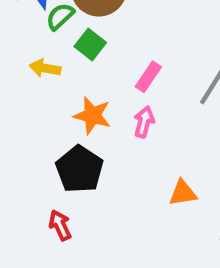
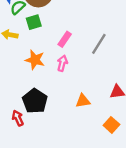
green square: (90, 44) -> (34, 22), turned 35
black pentagon: (79, 169) -> (35, 101), moved

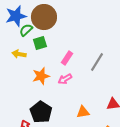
orange star: (35, 60) -> (41, 76), turned -30
pink arrow: (62, 63) -> (65, 79), turned -136

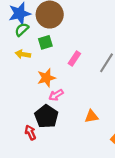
green semicircle: (26, 30) -> (22, 30), moved
pink arrow: (65, 79) -> (56, 95), moved

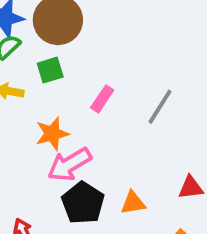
pink arrow: (56, 95) -> (69, 164), size x1.6
black pentagon: (46, 116) -> (83, 203), moved

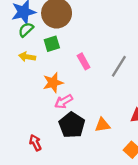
pink rectangle: (102, 99) -> (84, 61), turned -63
pink arrow: (69, 164) -> (64, 101), size x0.7

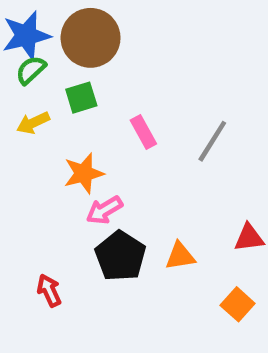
yellow arrow: (27, 57) -> (33, 123), turned -35

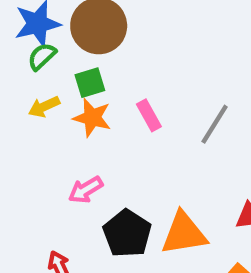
orange star: (84, 173) -> (92, 118), moved, turned 30
pink arrow: (104, 210) -> (86, 190), moved
orange triangle: (180, 256) -> (184, 233), size x1.6

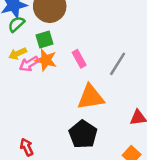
pink arrow: (86, 190) -> (29, 64), moved
black pentagon: (127, 233) -> (83, 134), moved
orange triangle: (184, 233) -> (91, 97), moved

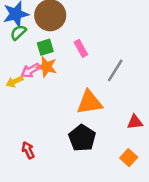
yellow arrow: (18, 54) -> (15, 82), moved
pink rectangle: (79, 59) -> (81, 48), moved

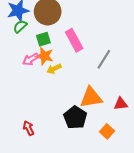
pink rectangle: (81, 48) -> (74, 40), size x1.5
yellow arrow: (15, 82) -> (54, 69), moved
orange triangle: (89, 102) -> (91, 97), moved
orange square: (129, 158) -> (107, 131), moved

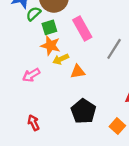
green semicircle: (20, 26) -> (33, 14), moved
pink arrow: (31, 59) -> (31, 75), moved
orange triangle: (91, 97) -> (78, 72), moved, size x0.6

